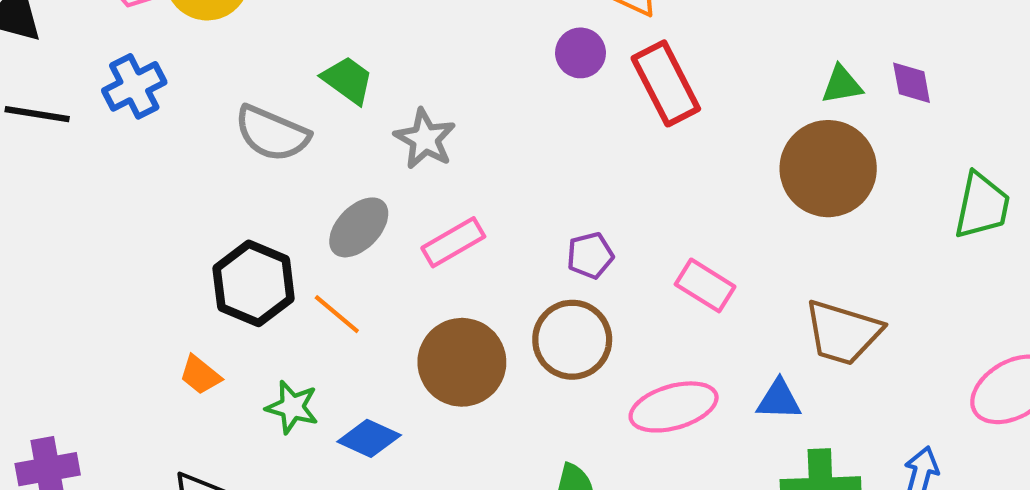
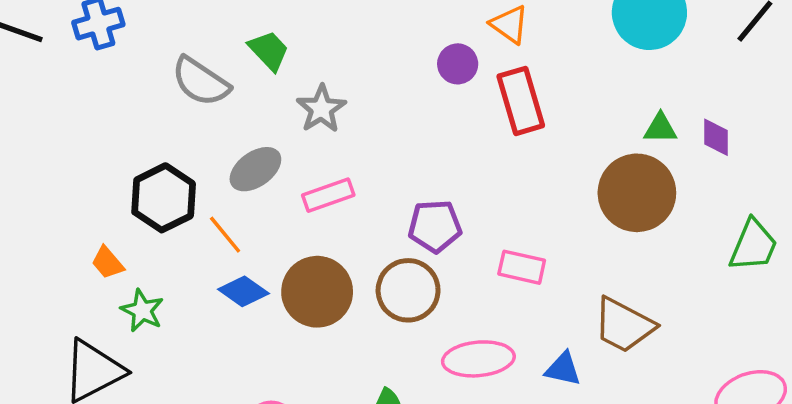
purple pentagon: (590, 255) -> (435, 226), size x1.4
pink rectangle: (705, 285) -> (522, 267), turned -30
green star: (292, 407) -> (142, 311), moved
blue diamond: (369, 438) -> (243, 291), moved

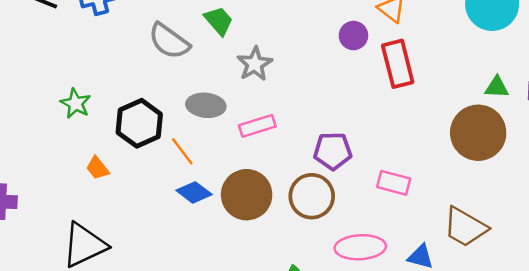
gray ellipse: (255, 169) -> (206, 105), turned 39
green star: (142, 311) -> (75, 103), moved

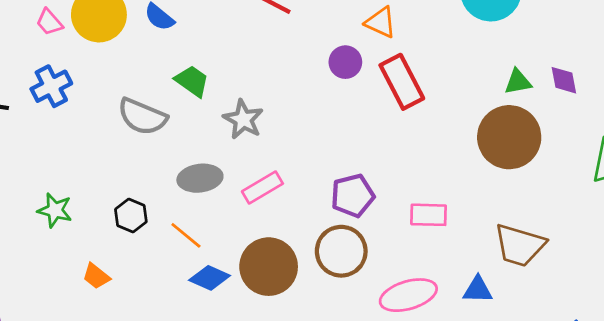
black hexagon: (139, 123) -> (131, 216), size x0.6

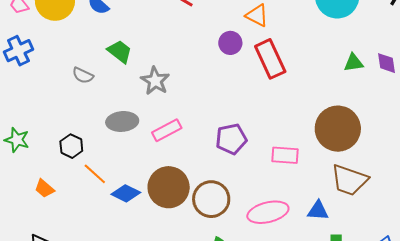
gray semicircle: (142, 117) -> (83, 75), size x0.6
brown circle: (509, 137) -> (338, 129), moved
orange line: (186, 235) -> (95, 174), moved
brown circle: (341, 251) -> (211, 199), moved

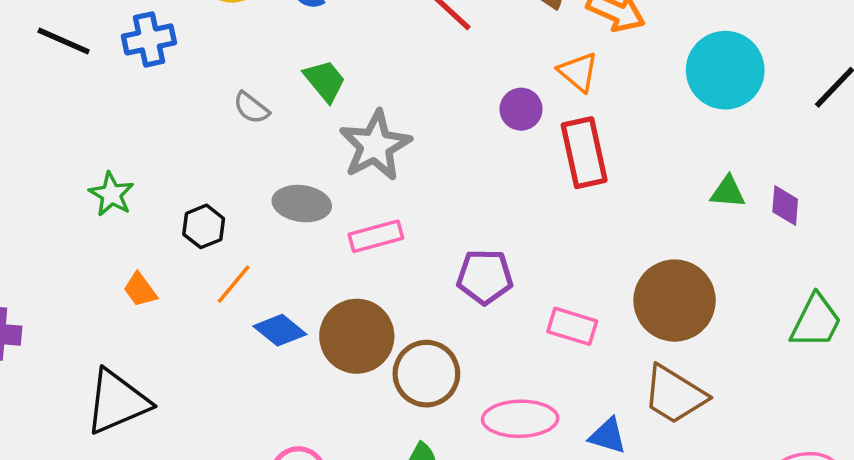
gray star: (155, 81) -> (375, 146), size x1.4
orange line: (95, 174) -> (234, 284), turned 75

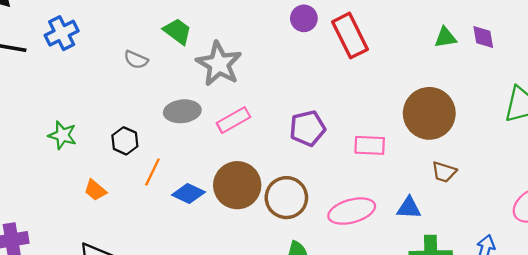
brown trapezoid: (675, 395) -> (444, 172), size x0.6

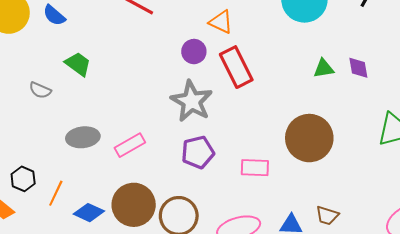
gray star: (219, 64) -> (192, 101), moved
black hexagon: (125, 141) -> (23, 179), moved
brown trapezoid: (444, 172) -> (327, 216), moved

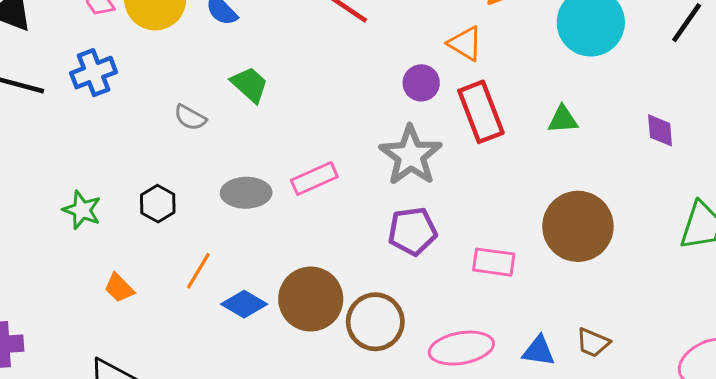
green triangle: (324, 68) -> (563, 119), moved
pink rectangle: (130, 145) -> (314, 178), moved
black hexagon: (23, 179) -> (158, 204), moved

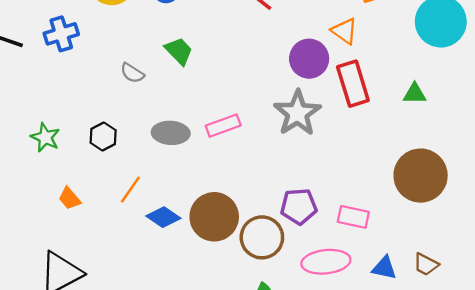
purple circle: (421, 83) -> (309, 59), size x1.4
purple pentagon: (412, 231) -> (299, 206), moved
pink rectangle: (494, 262) -> (353, 217), moved

